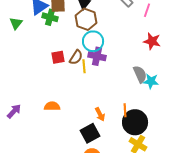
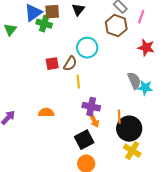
brown hexagon: (86, 19) -> (116, 26), moved
purple cross: (97, 56) -> (91, 107), moved
yellow line: (84, 66) -> (78, 82), moved

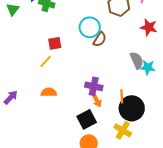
brown semicircle: (70, 64) -> (100, 39), moved
yellow line: (78, 82) -> (46, 61), moved, turned 48
yellow cross: (132, 151) -> (123, 130), moved

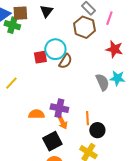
red square: (55, 43) -> (40, 57), moved
cyan star: (148, 67) -> (117, 78), moved
orange semicircle: (49, 92) -> (36, 114), moved
black circle: (132, 108) -> (97, 130), size x0.6

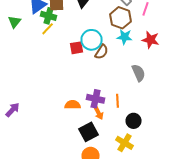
cyan star: (117, 78) -> (125, 37), moved
yellow line: (11, 83) -> (48, 29), moved
orange line: (87, 118) -> (118, 101), moved

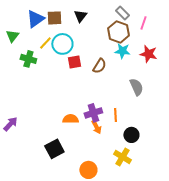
green cross: (49, 16) -> (28, 59), moved
cyan circle: (92, 40) -> (62, 44), moved
purple cross: (96, 99) -> (93, 113), turned -30
black square: (89, 132) -> (54, 149), moved

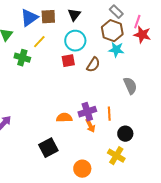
cyan circle: (62, 44) -> (75, 41), moved
red star: (148, 54) -> (142, 35), moved

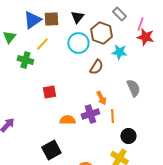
brown hexagon: (112, 31) -> (101, 33), moved
red square: (68, 61) -> (49, 92), moved
orange arrow: (90, 126) -> (101, 98), moved

